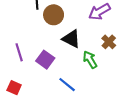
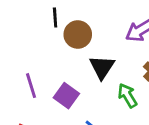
black triangle: (71, 39) -> (102, 67), turned 36

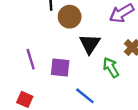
purple square: (66, 96) -> (60, 67), turned -30

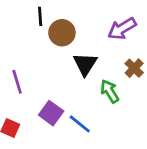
purple square: (60, 67) -> (51, 113), moved, turned 30

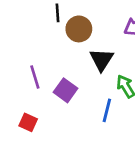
purple square: (51, 113) -> (66, 90), moved
blue line: (80, 124) -> (107, 110), moved, turned 65

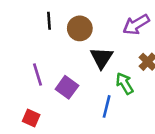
black line: (58, 13) -> (49, 21), moved

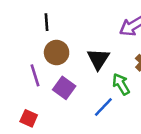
brown circle: (80, 28) -> (57, 53), moved
blue line: (107, 106) -> (103, 107), turned 30

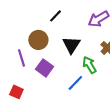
black line: (46, 22) -> (55, 16), moved, turned 48

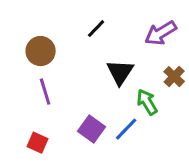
brown circle: (38, 40) -> (41, 51), moved
purple square: (44, 68) -> (92, 129), moved

